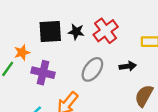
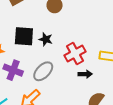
red cross: (106, 31) -> (75, 54), moved
gray ellipse: (92, 69) -> (43, 71), moved

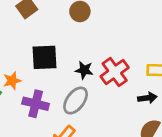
black star: (46, 39) -> (84, 70), moved
black arrow: (85, 74) -> (147, 98), moved

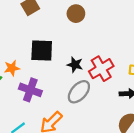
gray ellipse: (76, 100) -> (79, 92), moved

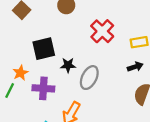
black star: (75, 65) -> (68, 65), moved
red cross: (101, 69) -> (102, 31), moved

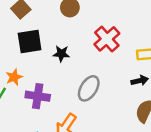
black square: (44, 49) -> (30, 41), moved
black star: (68, 65) -> (61, 54), moved

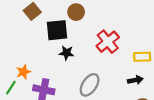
black square: (30, 41) -> (57, 30), moved

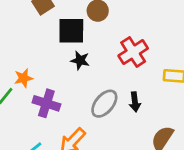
black arrow: (135, 80) -> (135, 102), moved, turned 88

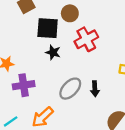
red cross: (133, 52) -> (86, 39), moved
purple cross: (46, 103) -> (24, 85), turned -30

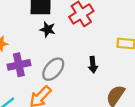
gray ellipse: (70, 89) -> (53, 69), moved

